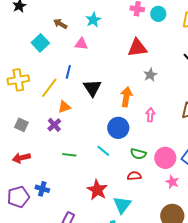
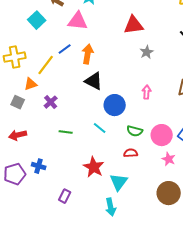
pink triangle: (81, 44) -> (78, 21), size x1.5
blue line: (68, 72) -> (65, 49), turned 40
black triangle: (92, 88) -> (94, 81), moved, turned -30
orange arrow: (126, 97) -> (88, 54), moved
orange triangle: (64, 107) -> (31, 84), moved

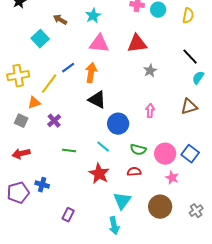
pink triangle: (78, 21) -> (99, 44), moved
red star: (94, 167) -> (99, 174), moved
brown circle: (169, 193) -> (160, 207), moved

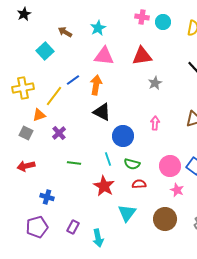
cyan line: (103, 147) -> (108, 159), turned 32
green semicircle: (138, 150) -> (132, 164), moved
purple pentagon: (18, 193) -> (37, 227), moved
cyan arrow: (114, 226) -> (98, 238), moved

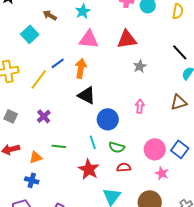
orange triangle: (39, 115) -> (36, 157), moved

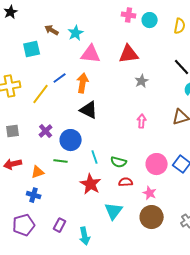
cyan star: (83, 11) -> (76, 33), moved
cyan square: (30, 34) -> (32, 49), turned 30
gray square: (11, 116) -> (13, 131), turned -32
blue circle: (108, 119) -> (71, 140), moved
pink star: (162, 173) -> (150, 193), moved

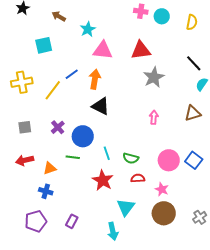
brown arrow: (52, 30) -> (59, 16), moved
gray star: (142, 81) -> (154, 77), size x1.5
cyan arrow: (85, 236) -> (113, 231), moved

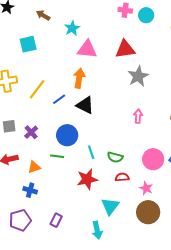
blue line: (72, 74) -> (59, 99), moved
purple cross: (58, 127) -> (31, 132), moved
red star: (103, 180) -> (87, 179), turned 30

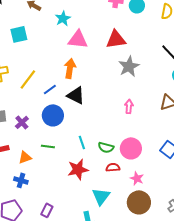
blue circle: (67, 135) -> (53, 115), moved
pink circle: (153, 159) -> (131, 148), moved

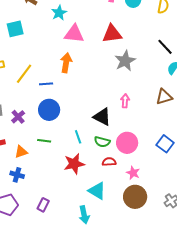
blue line: (50, 89) -> (46, 84), turned 32
black triangle: (76, 95) -> (102, 117), moved
cyan triangle: (101, 196) -> (97, 191), turned -36

